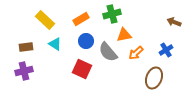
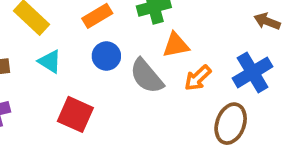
blue cross: (166, 50) -> (253, 72), size x1.5
red square: (82, 69) -> (75, 114), moved

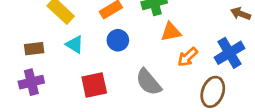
gray semicircle: (147, 76) -> (149, 82), moved
red square: (75, 114) -> (94, 85), turned -36

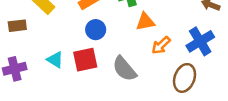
cyan triangle: (75, 44) -> (55, 60), moved
brown rectangle: (34, 49) -> (17, 26), moved
red square: (94, 85) -> (85, 60), moved

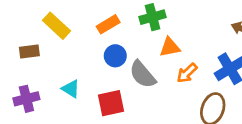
red square: (85, 60) -> (111, 103), moved
gray semicircle: (124, 69) -> (143, 74), moved

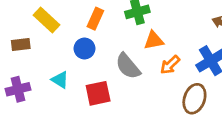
orange rectangle: (108, 24) -> (95, 19), turned -35
blue circle: (115, 56) -> (84, 49), moved

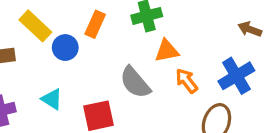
blue circle: (84, 49) -> (65, 48), moved
orange arrow: (170, 65) -> (187, 81), turned 95

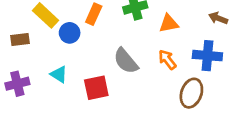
orange triangle: (167, 51) -> (169, 23), moved
blue cross: (236, 76) -> (207, 56), turned 36

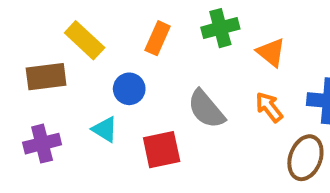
orange triangle: (169, 23) -> (271, 52), turned 50
blue circle: (70, 33) -> (129, 89), moved
brown rectangle: (20, 40) -> (46, 77), size x1.4

